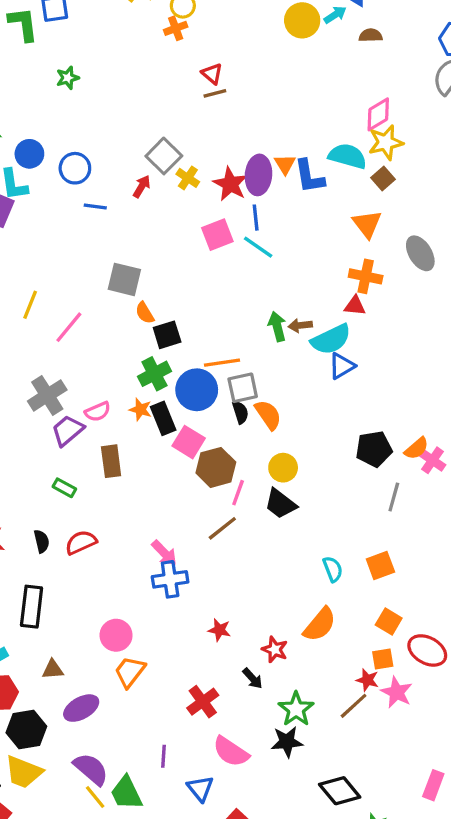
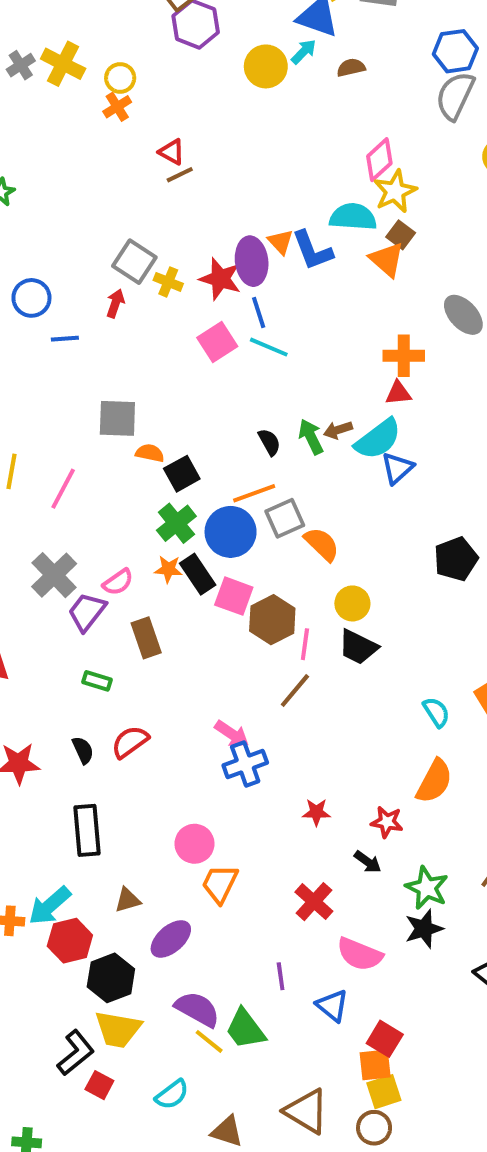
orange triangle: (367, 224) -> (387, 260), moved
orange semicircle: (145, 313) -> (150, 453), turned 145
black semicircle: (240, 412) -> (269, 442), moved

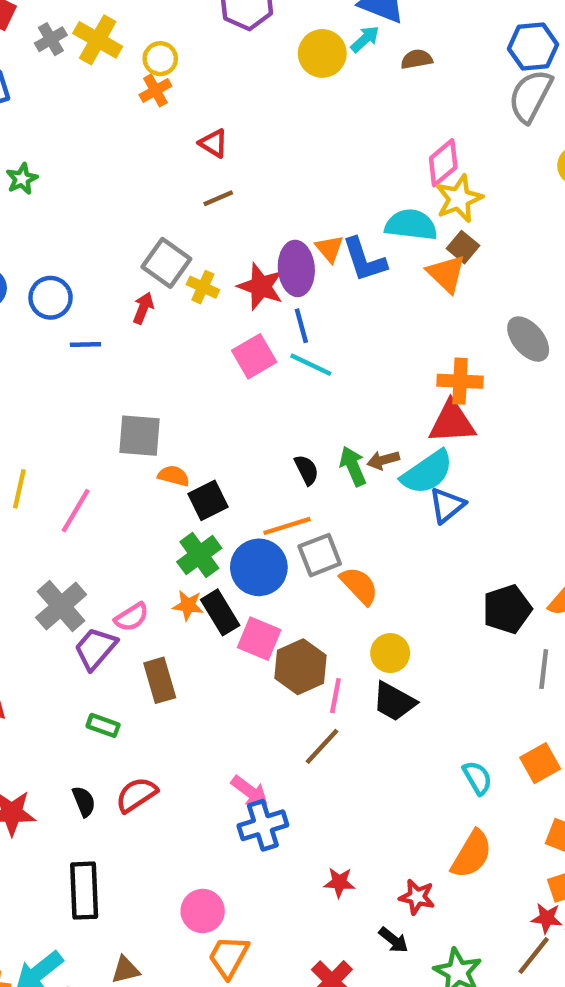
brown line: (180, 175) -> (218, 198), moved
red triangle: (398, 393) -> (452, 422), size x1.6

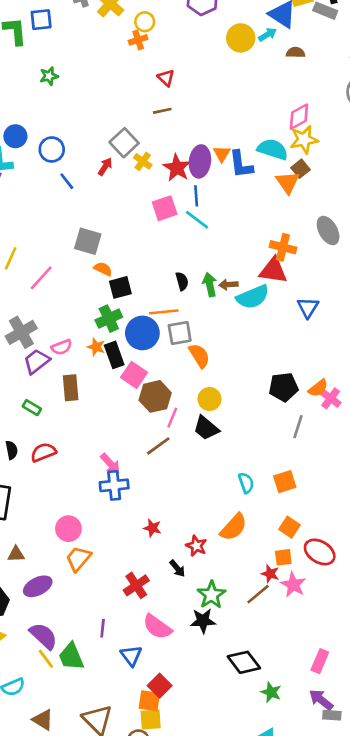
blue line: (85, 344) -> (67, 181), turned 42
blue triangle: (447, 505) -> (308, 308), moved, turned -30

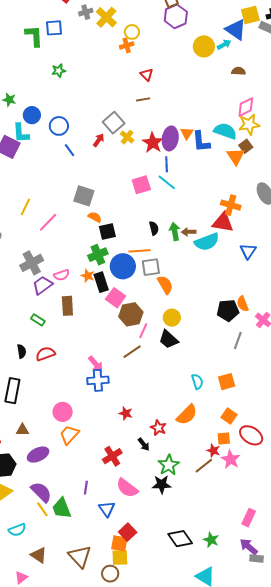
brown semicircle: (296, 53) -> (238, 71), moved
pink square: (165, 208) -> (141, 185), moved
orange semicircle: (318, 388) -> (243, 304), moved, turned 105
black diamond: (244, 662) -> (180, 539), moved

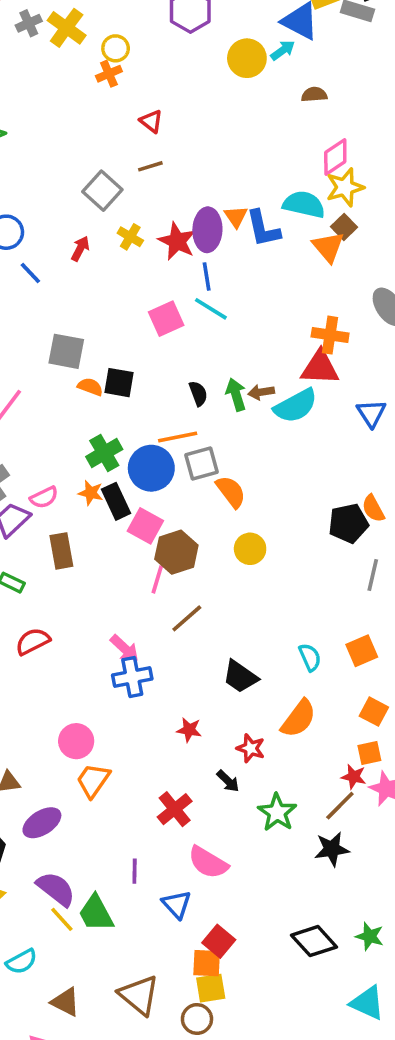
gray square: (114, 123) -> (102, 191), moved
black square: (107, 231) -> (119, 383), moved, turned 30
pink line: (143, 331) -> (157, 579), moved
black trapezoid: (169, 339) -> (240, 677), moved
black star: (162, 484) -> (332, 849), moved

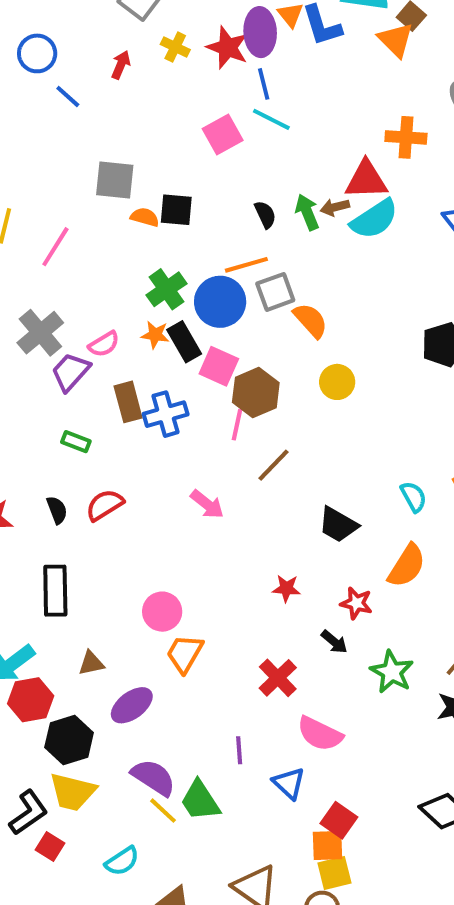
red triangle: (320, 368) -> (366, 180), moved
blue cross: (132, 677) -> (166, 414), moved

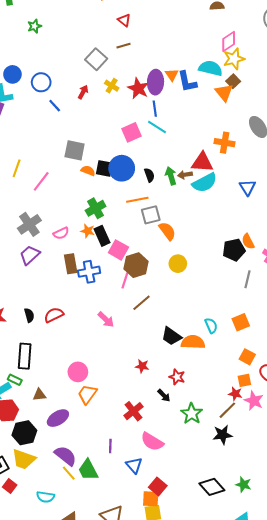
blue circle: (220, 302) -> (122, 168), moved
purple trapezoid: (71, 372) -> (30, 255), moved
green rectangle: (76, 442) -> (15, 380), moved
orange semicircle: (407, 566) -> (193, 342), moved, turned -125
cyan semicircle: (122, 861) -> (45, 497), turned 36

